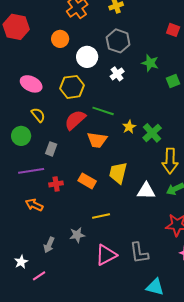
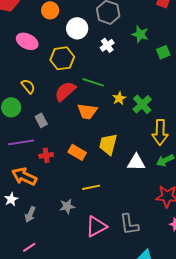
pink ellipse: (31, 84) -> (27, 41), moved
gray rectangle: (51, 149) -> (41, 120), turned -48
orange arrow: (34, 205) -> (24, 176), size x1.4
gray arrow: (49, 245) -> (30, 214), moved
white star: (21, 262) -> (11, 199), moved

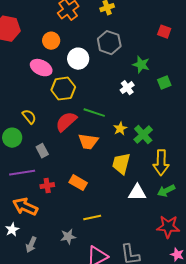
pink ellipse: (27, 41) -> (41, 68), moved
white cross: (107, 45) -> (127, 88), moved
yellow trapezoid: (108, 144) -> (121, 164), moved

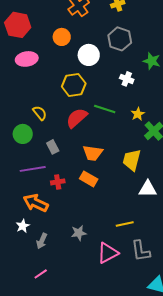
pink ellipse: (41, 68) -> (27, 59), moved, turned -35
white cross: (127, 88) -> (127, 79), moved, turned -32
yellow star: (120, 129) -> (138, 114), moved
orange trapezoid: (88, 142) -> (93, 153), moved
yellow line: (92, 218) -> (125, 224), moved

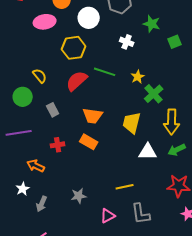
pink ellipse: (27, 59) -> (45, 22), moved
purple line: (33, 169) -> (19, 133), moved
orange arrow: (36, 203) -> (36, 166), size x0.7
pink triangle: (108, 253) -> (108, 216), size x0.7

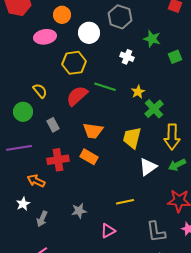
red cross: (58, 145) -> (58, 160), size x1.5
white triangle: (148, 152) -> (148, 167), turned -36
gray L-shape: (141, 214) -> (156, 232), moved

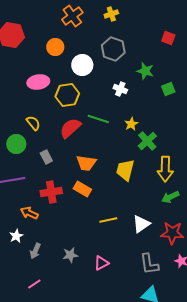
pink ellipse: (45, 37) -> (38, 82), moved
white triangle: (148, 167) -> (141, 224), moved
yellow line: (125, 202) -> (108, 220), moved
gray star: (79, 211) -> (70, 255), moved

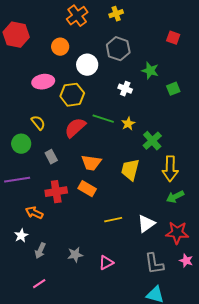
yellow star: (131, 124) -> (128, 124), moved

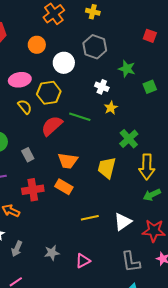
yellow cross: (116, 14) -> (93, 12), turned 32
yellow semicircle: (38, 123) -> (25, 107), moved
yellow star: (128, 124) -> (111, 108), moved

